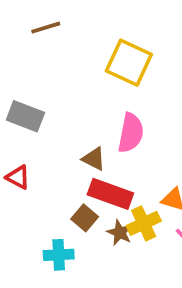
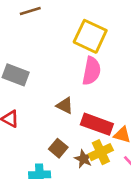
pink semicircle: (131, 133) -> (92, 71), moved
red rectangle: (110, 194) -> (97, 124), moved

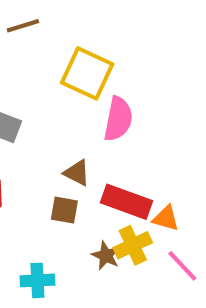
yellow square: (90, 36) -> (87, 73), moved
brown square: (58, 148) -> (64, 210), moved, turned -30

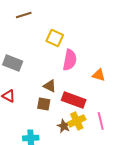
yellow square: (87, 73) -> (55, 38), size x0.7
orange triangle: (166, 218) -> (99, 75), moved
pink line: (182, 266) -> (101, 121), moved, turned 30

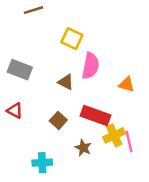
brown triangle: (50, 86) -> (66, 82), moved
brown square: (44, 104) -> (58, 120), turned 32
yellow cross: (77, 121) -> (114, 135), moved

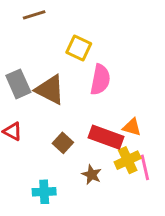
gray rectangle: (20, 70) -> (18, 84), turned 45
brown triangle: (66, 82) -> (50, 90), moved, size x1.6
orange triangle: (127, 84) -> (132, 127), moved

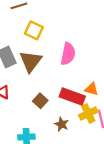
yellow square: (79, 48) -> (34, 30), moved
brown triangle: (50, 90) -> (31, 61), turned 40

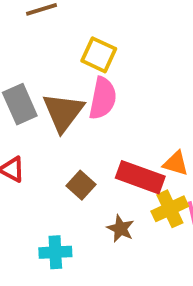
yellow square: (34, 30) -> (99, 55), moved
pink semicircle: (68, 54) -> (103, 98), moved

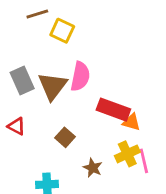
yellow square: (99, 55) -> (62, 31), moved
red rectangle: (140, 177) -> (113, 110), moved

